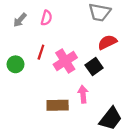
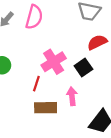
pink semicircle: (46, 18) -> (34, 17), size x1.5
red line: (41, 52) -> (36, 84), moved

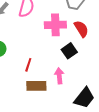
red semicircle: (97, 42) -> (81, 29), turned 84
pink cross: (54, 62) -> (55, 25), moved, turned 30

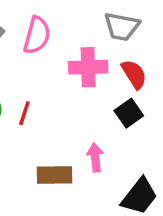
black square: (69, 51) -> (129, 113), moved
red line: (28, 65) -> (24, 113), moved

